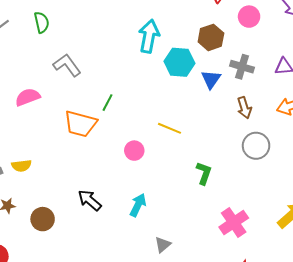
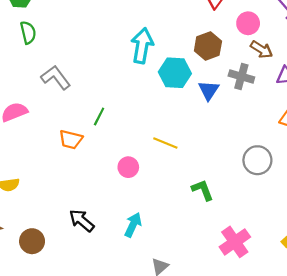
brown arrow: (244, 108) -> (262, 49), moved, turned -40
orange trapezoid: (80, 124) -> (71, 140), size x0.7
green L-shape: (204, 173) -> (202, 190), turned -40

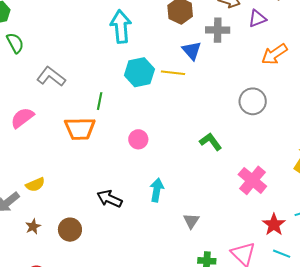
cyan hexagon: (175, 73) -> (139, 72), moved
orange trapezoid: (71, 140) -> (80, 129), size x1.4
yellow line: (165, 143) -> (173, 73), moved

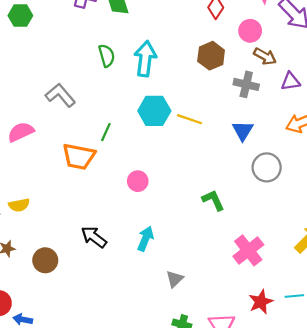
green semicircle: (15, 43) -> (107, 56), moved
blue triangle: (192, 51) -> (243, 131), moved

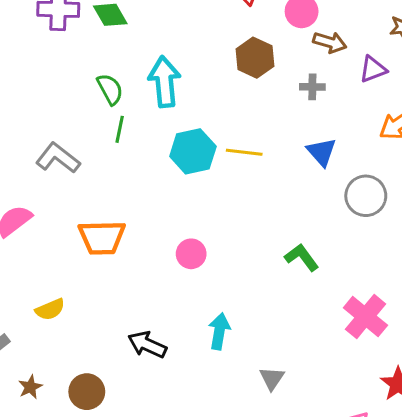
gray cross: (246, 84) -> (312, 87), size x0.7
green line: (106, 132) -> (120, 129), moved
yellow semicircle: (19, 205) -> (50, 309), moved

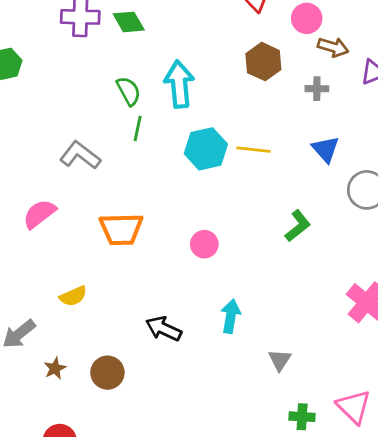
green L-shape: (302, 257) -> (298, 226), moved, turned 88

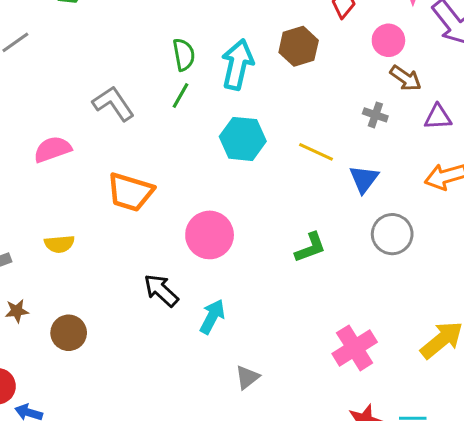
brown hexagon: (263, 62) -> (299, 46), moved
yellow line: (253, 150) -> (316, 152), moved
pink circle: (204, 244) -> (210, 235), size x1.6
black arrow: (164, 329) -> (161, 290), moved

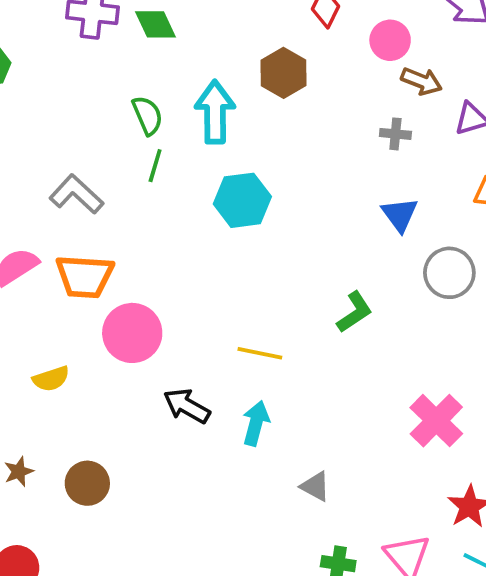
yellow line: (316, 152) -> (260, 353), moved
orange trapezoid: (130, 192) -> (85, 276), moved
pink circle: (210, 235) -> (132, 333), moved
gray triangle: (247, 377) -> (315, 486), turned -40

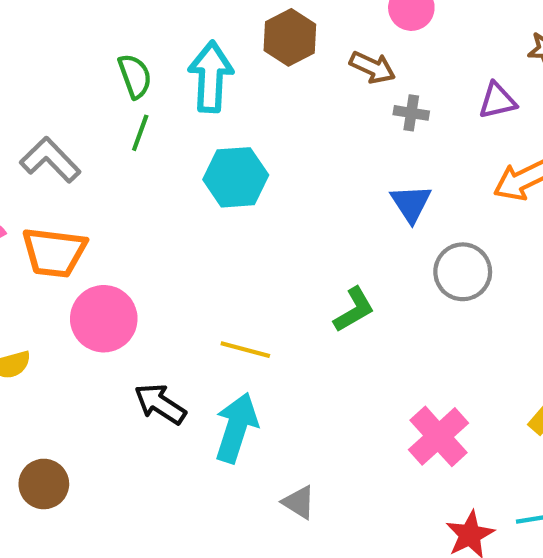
brown arrow: (421, 81) -> (373, 67), moved
cyan arrow: (256, 423) -> (236, 428), size x1.4

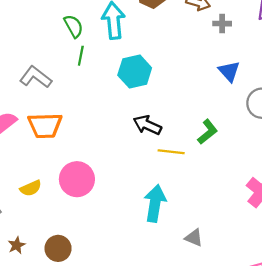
pink circle: (104, 319) -> (77, 179), moved
yellow line: (245, 350) -> (171, 152), moved
black arrow: (160, 404) -> (147, 125), moved

